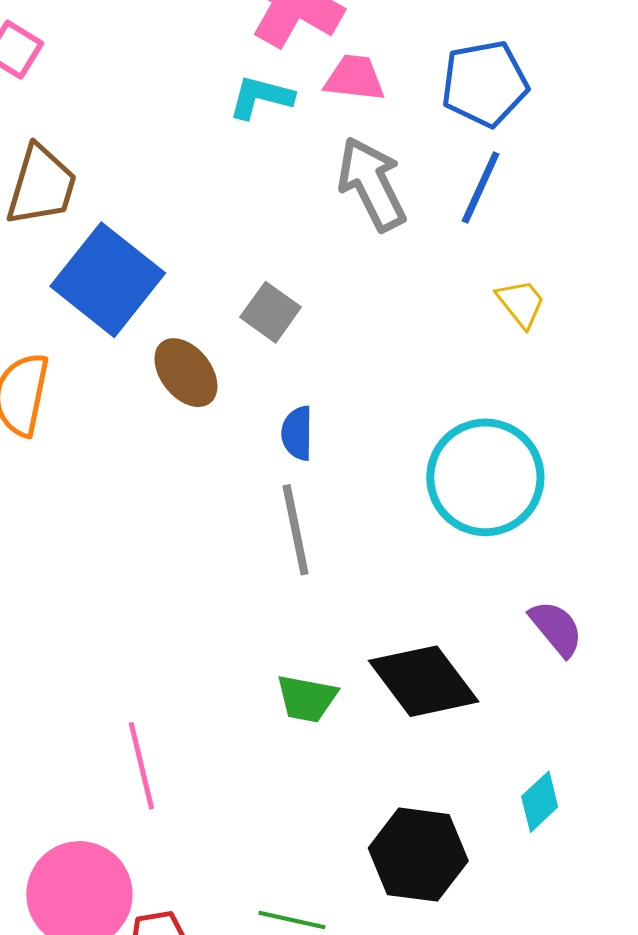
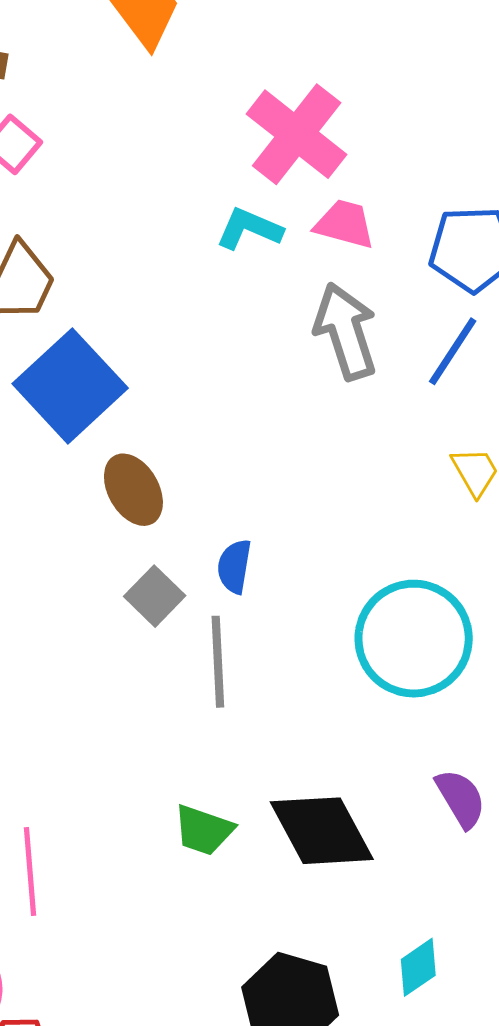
gray square: (271, 312) -> (155, 596), moved

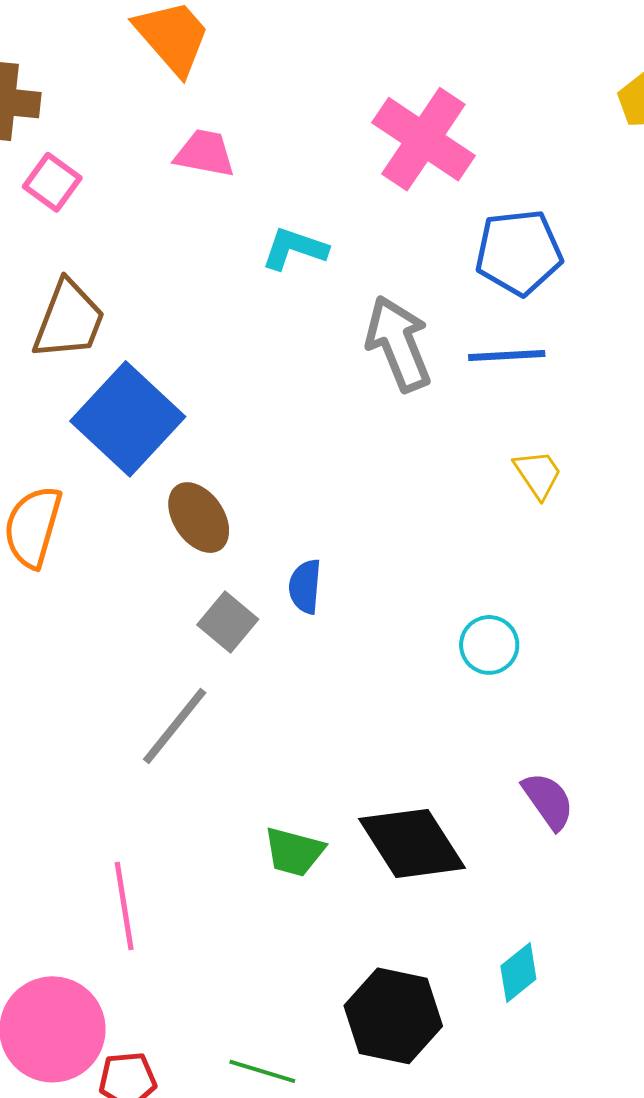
pink cross: (297, 134) -> (423, 139), moved
pink trapezoid: (345, 224) -> (205, 153), moved
blue line: (453, 351) -> (507, 356), turned 58
cyan circle: (414, 639) -> (489, 645), size x0.5
gray line: (218, 662) -> (175, 726), moved, turned 46

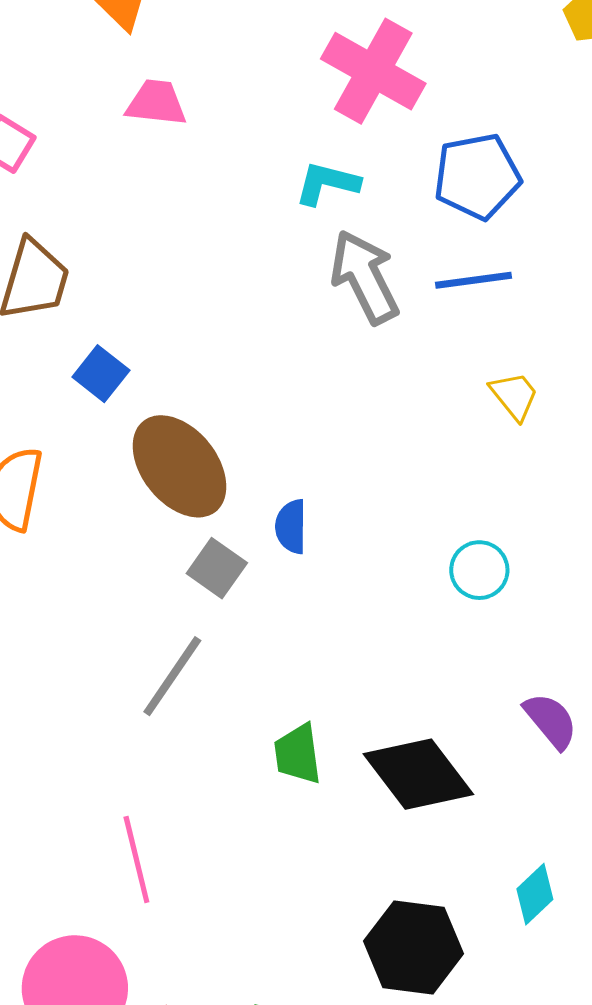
cyan L-shape: (295, 249) -> (327, 183), moved
blue square: (128, 419) -> (101, 374), size x0.5
brown ellipse: (199, 518) -> (180, 466), size x1.5
green trapezoid: (294, 852) -> (298, 754), moved, turned 72

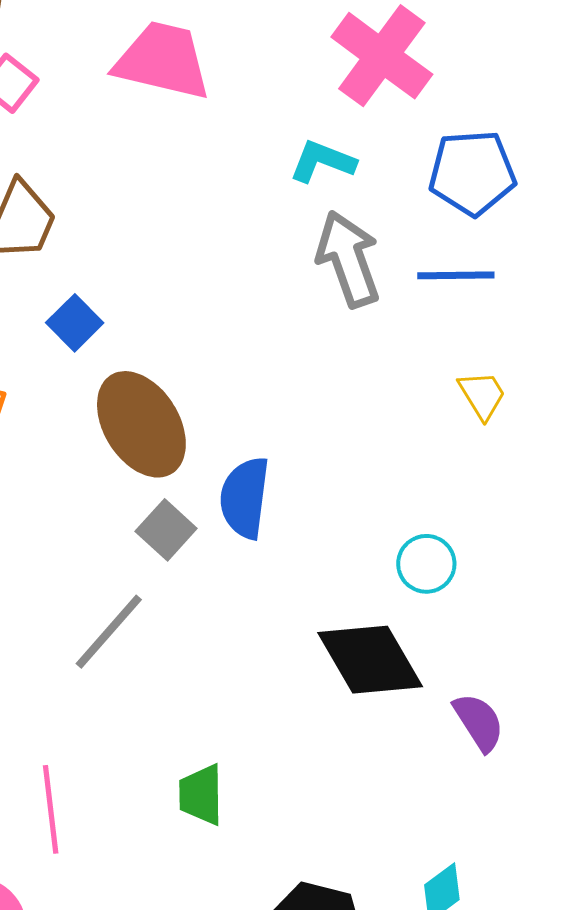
pink trapezoid: (156, 103) -> (163, 61), size x1.6
blue semicircle: (291, 527) -> (245, 498), size x1.5
green trapezoid: (298, 754) -> (201, 795), moved
black diamond: (418, 774) -> (370, 660), moved

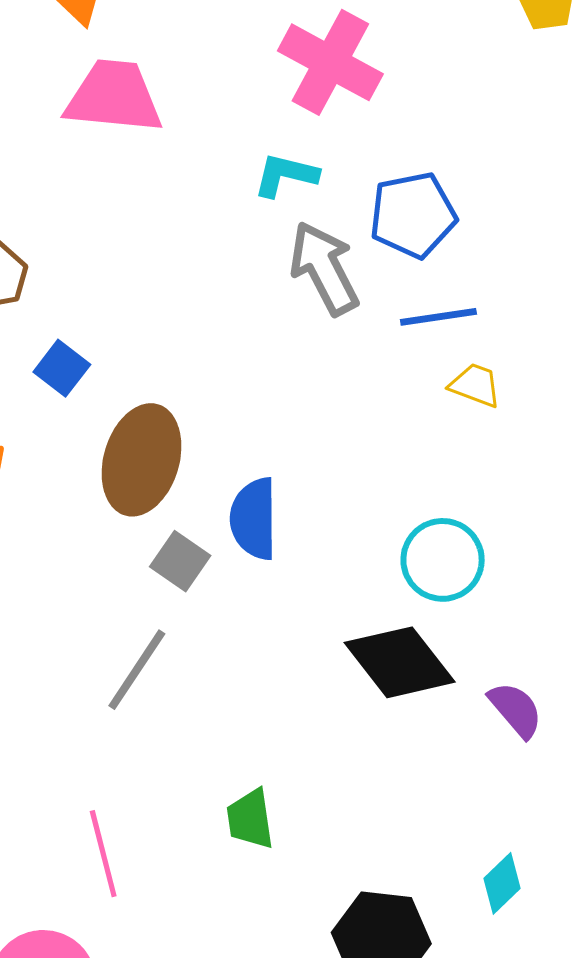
blue pentagon: (472, 173) -> (413, 215), moved
blue line: (456, 275) -> (438, 317), moved
yellow trapezoid: (482, 395) -> (475, 385), turned -30
brown ellipse: (141, 424) -> (141, 460), turned 56
cyan circle: (426, 564) -> (443, 560), size x1.4

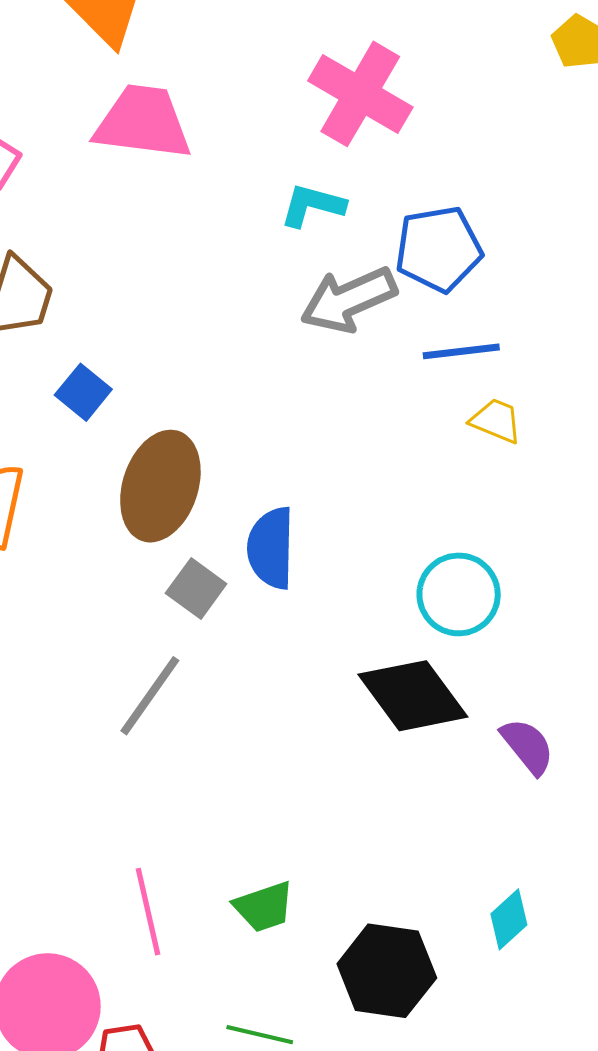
gray arrow: (324, 268) -> (348, 300), turned -88
green trapezoid: (250, 819) -> (264, 907), moved, turned -102
pink line: (103, 854) -> (148, 912), moved

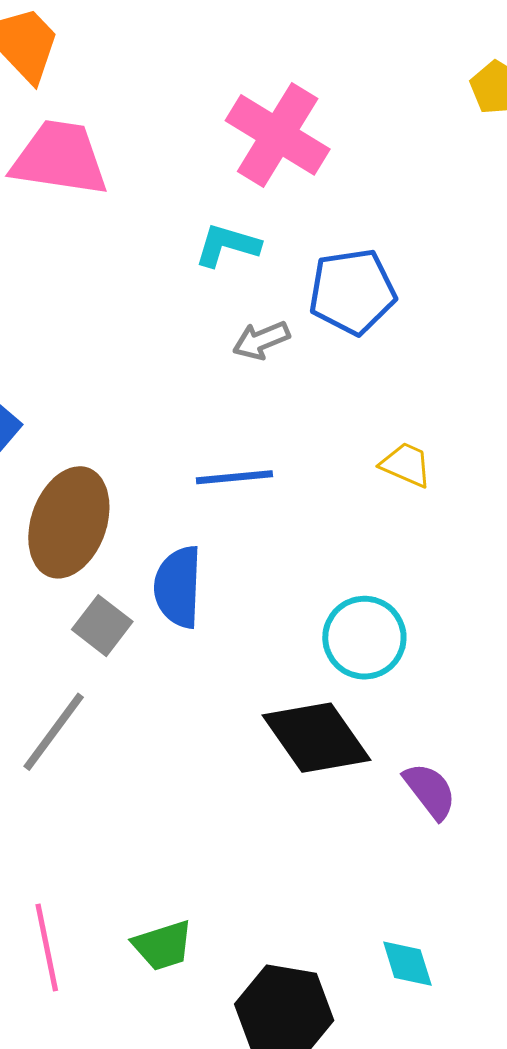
gray arrow: (348, 300) -> (261, 340), size x0.6
blue line: (461, 351) -> (234, 477), moved
cyan diamond: (509, 919) -> (407, 964), turned -66

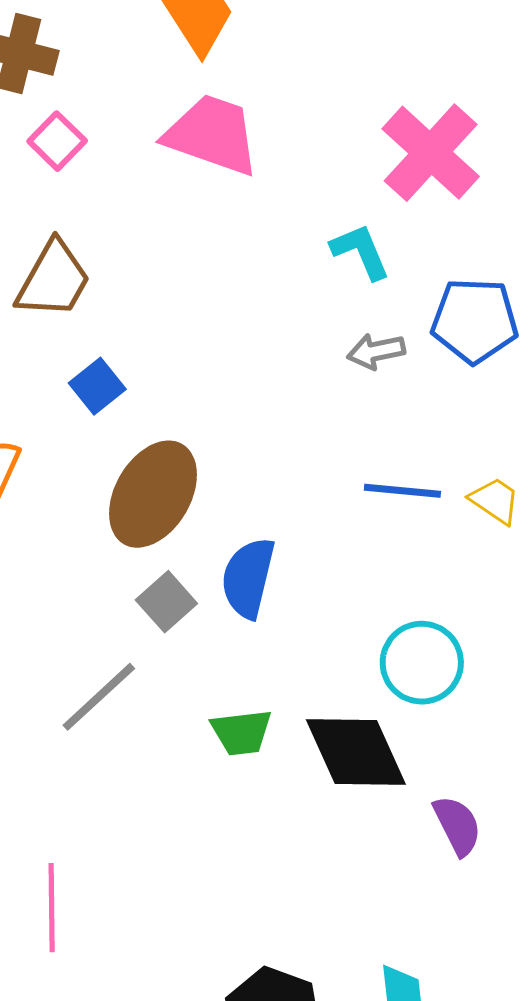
cyan L-shape: (227, 245) -> (361, 251), turned 40
blue line: (234, 477) -> (402, 491), moved
green trapezoid: (163, 945) -> (241, 732), moved

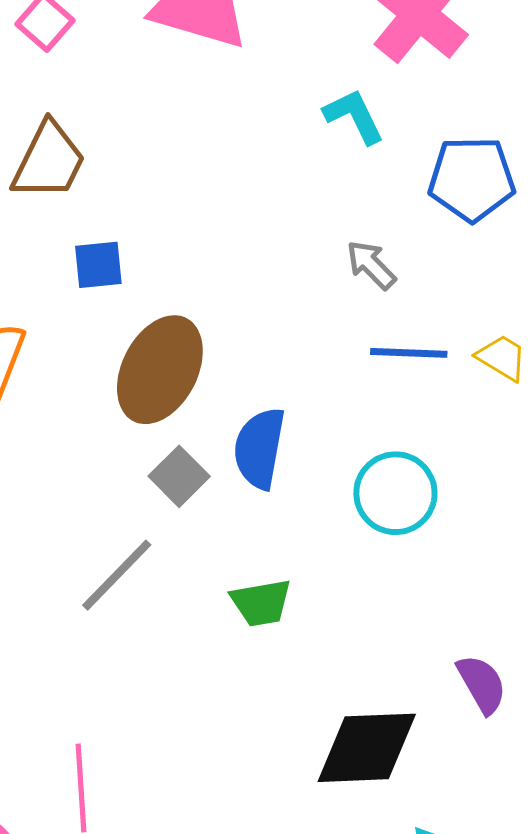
gray arrow: (376, 351) -> (371, 265), moved, turned 60
blue square: (97, 386) -> (98, 265), turned 36
cyan circle: (422, 663) -> (395, 493), moved
black diamond: (356, 752) -> (367, 748), moved, turned -65

